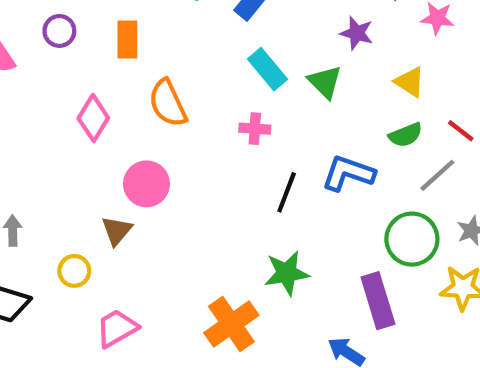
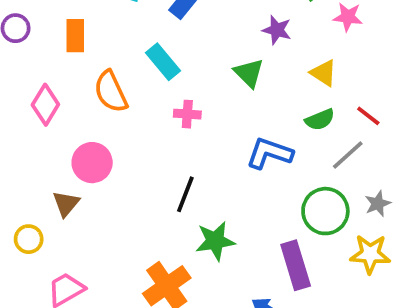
cyan rectangle: (268, 69) -> (163, 62), moved
black line: (287, 192) -> (185, 194), moved

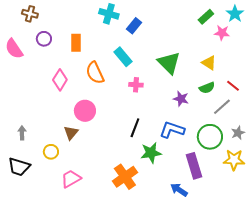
purple star: (277, 30) -> (181, 99), moved
green triangle: (249, 73) -> (169, 63), size x1.4
blue L-shape: (269, 153) -> (172, 130), moved

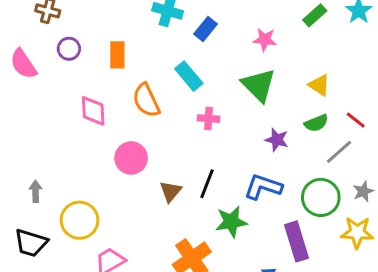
pink star: (222, 33) -> (265, 40), moved
pink diamond: (60, 80) -> (93, 111), turned -35
brown triangle: (71, 133) -> (171, 191), moved
yellow circle: (51, 152) -> (80, 220), size x1.6

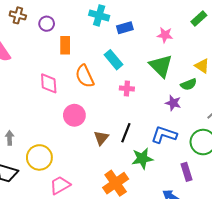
blue rectangle: (205, 29) -> (125, 28), turned 35
purple circle: (69, 49) -> (47, 24), moved
green semicircle: (316, 123) -> (189, 84), moved
purple rectangle: (297, 241) -> (187, 172), size x0.7

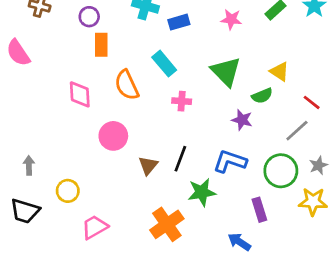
purple circle: (47, 24) -> (89, 17), moved
pink star: (165, 35) -> (231, 19), moved
yellow circle: (39, 157) -> (68, 191), size x0.7

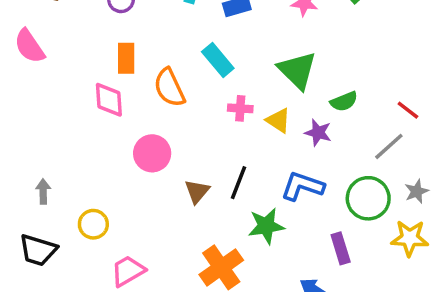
orange rectangle: (101, 45) -> (126, 58), moved
yellow triangle: (280, 72) -> (278, 120), moved

